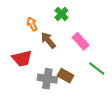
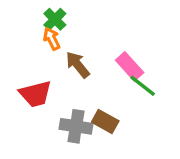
green cross: (61, 14) -> (55, 19), moved
green line: (97, 69) -> (143, 86), moved

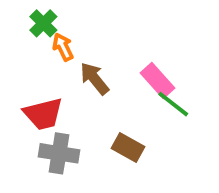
green cross: (55, 19) -> (43, 23), moved
gray cross: (76, 126) -> (59, 153), moved

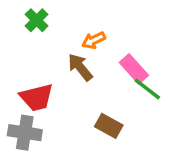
orange arrow: (63, 47) -> (94, 40), moved, turned -90
gray cross: (59, 153) -> (25, 133), moved

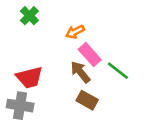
brown arrow: (80, 67) -> (80, 72), moved
pink rectangle: (134, 69) -> (90, 55), moved

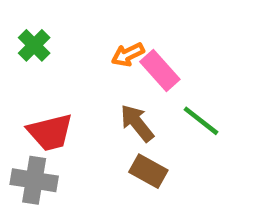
green cross: (29, 16) -> (34, 45), moved
pink rectangle: (90, 55) -> (160, 71), moved

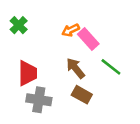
red trapezoid: (50, 132) -> (27, 73), turned -76
gray cross: (34, 180) -> (39, 100), moved

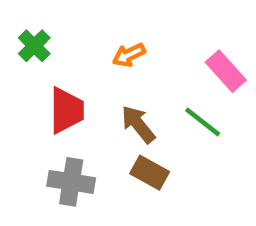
pink rectangle: (88, 39) -> (226, 71), moved
red trapezoid: (27, 73) -> (67, 110), moved

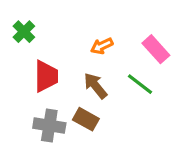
orange arrow: (129, 55) -> (102, 46), moved
brown rectangle: (150, 173) -> (86, 119), moved

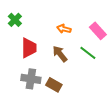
orange arrow: (102, 46) -> (64, 29), turned 40
brown rectangle: (86, 119) -> (54, 85), moved

